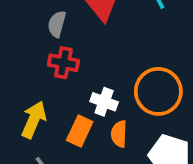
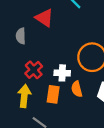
red cross: (63, 63) -> (34, 70), moved, turned -36

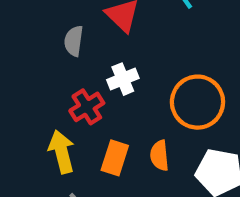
white cross: (62, 73) -> (123, 79), moved, turned -35
yellow arrow: (24, 96) -> (61, 152), turned -30

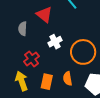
white cross: (123, 79) -> (55, 42), moved

